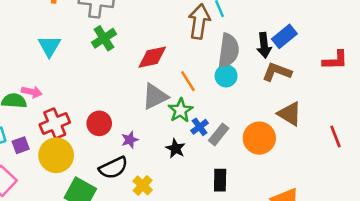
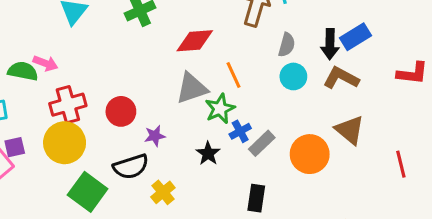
gray semicircle: (229, 51) -> (287, 45), size x0.6
cyan circle: (226, 76) -> (293, 76), moved
purple square: (21, 145) -> (15, 147), moved

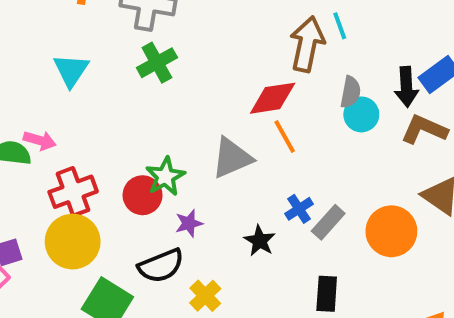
red diamond: (195, 41) -> (273, 98), moved
cyan circle: (293, 76) -> (361, 114), moved
green star: (220, 109) -> (165, 176), moved

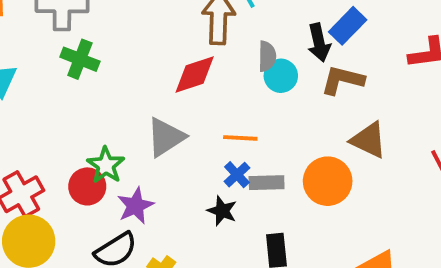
green cross: (157, 63) -> (80, 59), turned -30
orange line: (285, 137) -> (240, 138), moved, turned -48
gray rectangle: (328, 222) -> (267, 183), turned 56
purple star: (189, 223) -> (135, 206), size x1.4
black star: (260, 241) -> (222, 211), moved

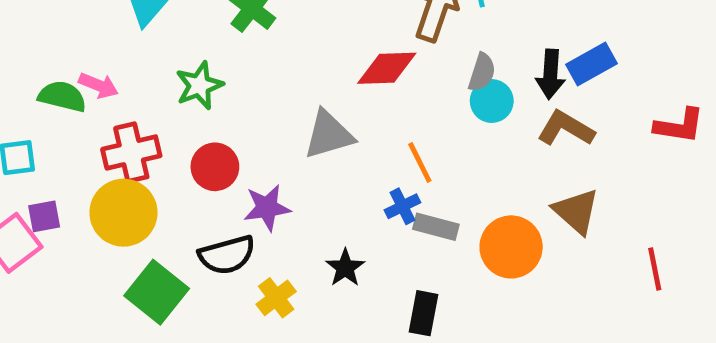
orange line: (240, 138) -> (420, 162), turned 44
green star: (106, 165) -> (199, 85), moved
black star: (222, 211) -> (345, 268), moved

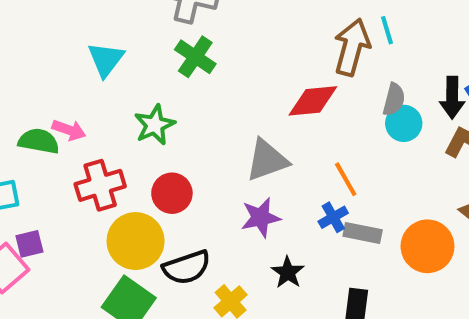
purple star: (267, 208) -> (261, 217), moved
yellow circle: (123, 213) -> (136, 241), moved

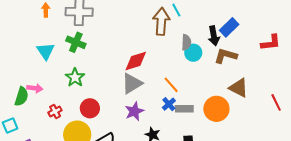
green cross: (195, 57) -> (76, 42), moved
red diamond: (313, 101) -> (136, 61), moved
green semicircle: (39, 141) -> (22, 96), turned 108
red cross: (100, 185) -> (55, 111), size x0.6

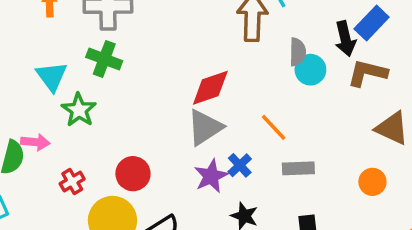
green star: (75, 78) -> (79, 110), moved
blue cross: (169, 104) -> (240, 165), moved
orange circle: (216, 109) -> (372, 182), moved, size x0.6

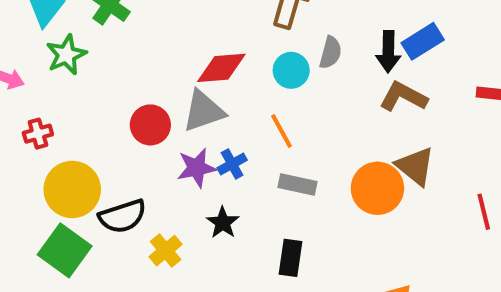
cyan circle: (310, 70) -> (291, 70), moved
red circle: (133, 174) -> (150, 125), moved
orange circle: (372, 182) -> (377, 188), moved, size x1.6

